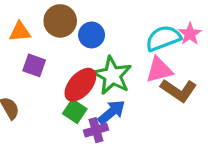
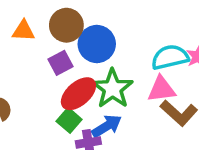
blue circle: (92, 35) -> (97, 44), size x1.4
purple square: (34, 65) -> (60, 63), moved, turned 35

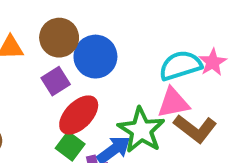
green star: (113, 89) -> (141, 130), moved

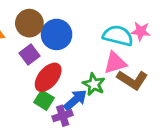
pink star: (213, 62) -> (141, 31), turned -30
cyan semicircle: (180, 66) -> (118, 36), turned 36
green star: (141, 130) -> (94, 84), size x0.7

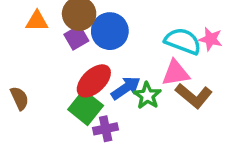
purple square: (30, 55) -> (76, 38), moved
green square: (44, 100) -> (86, 108), size x1.4
blue arrow: (75, 100) -> (126, 88), moved

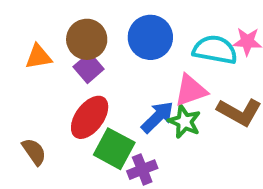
blue circle: (110, 31) -> (150, 37), moved
pink triangle: (176, 73) -> (191, 90), moved
red ellipse: (94, 81) -> (90, 117), moved

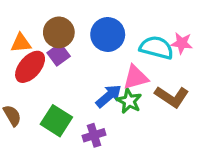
red ellipse: (90, 117) -> (30, 67), moved
green square: (114, 149) -> (56, 121), moved

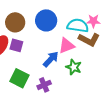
purple square: (59, 54) -> (16, 45), moved, turned -32
brown L-shape: (172, 97) -> (89, 40), moved
green star: (129, 101) -> (74, 67), moved

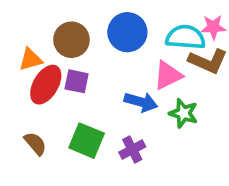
blue arrow: (51, 59) -> (141, 102), turned 66

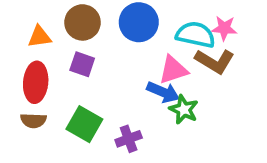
red ellipse: (46, 85) -> (36, 82), moved, turned -33
blue arrow: (141, 102) -> (163, 92), moved
brown semicircle: (35, 144) -> (33, 120), turned 125

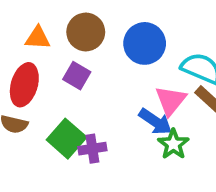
pink triangle: (173, 70) -> (171, 101), turned -44
purple cross: (129, 139) -> (92, 149), moved

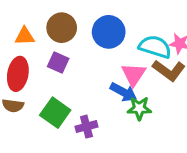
green star: (173, 144) -> (139, 108), turned -30
purple cross: (92, 149) -> (86, 127), moved

